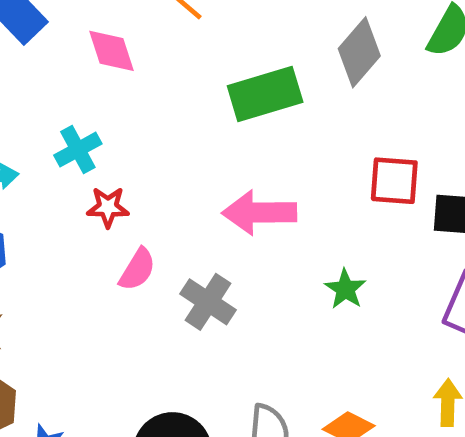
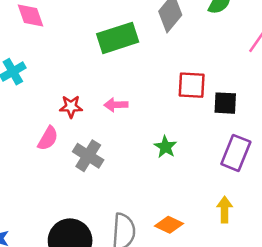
red star: (108, 207) -> (71, 107), moved
pink arrow: (259, 213) -> (116, 105), size x0.6

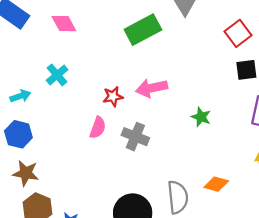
red square: (192, 85) -> (238, 33), moved, turned -30
pink arrow: (116, 105) -> (152, 88), size x1.5

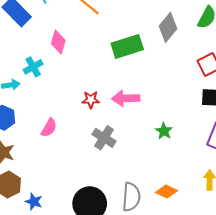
pink diamond: (64, 24) -> (58, 42), moved, turned 35
cyan cross: (57, 75) -> (33, 67), moved
pink semicircle: (98, 128) -> (49, 128), moved

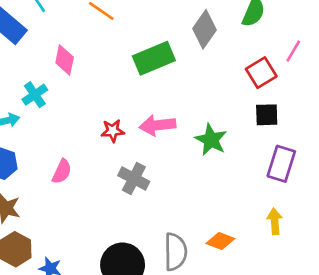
green star: (164, 131) -> (211, 140), moved, size x1.4

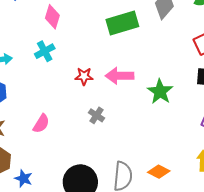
cyan cross: (35, 95) -> (45, 51), moved
pink semicircle: (62, 171) -> (41, 124), moved
gray cross: (134, 179) -> (96, 115), size x0.7

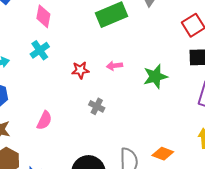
pink arrow: (119, 76) -> (114, 66), size x0.6
green star: (160, 92) -> (155, 76), turned 30

